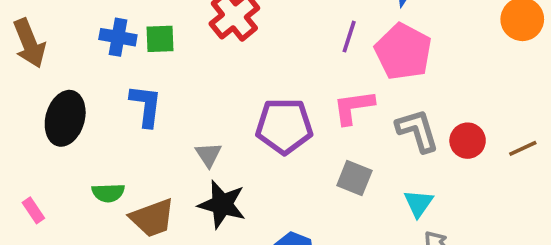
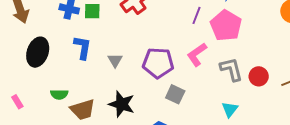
pink L-shape: (354, 107) -> (197, 54), turned -30
gray triangle: (209, 155) -> (115, 60), moved
gray square: (354, 178) -> (175, 94), moved

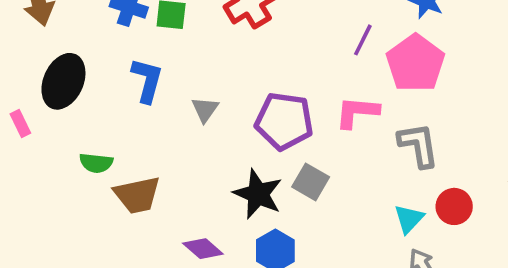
pink L-shape: (197, 54) -> (357, 112), turned 35
red circle: (259, 76) -> (454, 206), moved
pink rectangle: (17, 102) -> (20, 124), moved
black star: (122, 104) -> (258, 194), moved

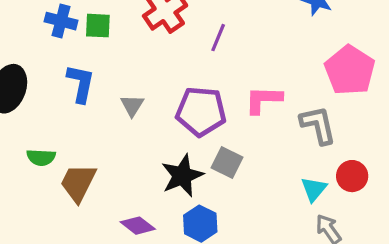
purple line: (363, 40) -> (218, 38), moved
pink pentagon: (415, 63) -> (350, 70), moved
black star: (258, 194) -> (182, 176), turned 30
brown trapezoid: (137, 195) -> (78, 183), turned 132

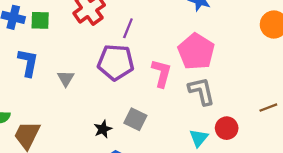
pink pentagon: (350, 70) -> (196, 52), moved
pink L-shape: (263, 100) -> (161, 73), turned 104
purple pentagon: (201, 111) -> (116, 62), moved
black star: (182, 176) -> (103, 129), size x0.6

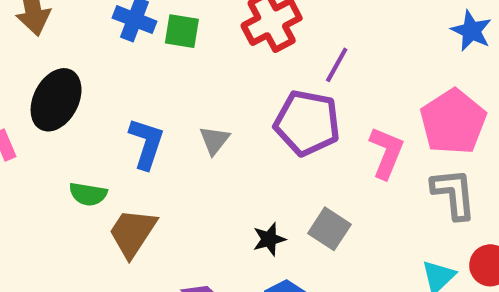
blue L-shape: (28, 63) -> (146, 143), moved

